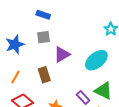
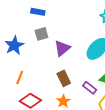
brown rectangle: (44, 75) -> (64, 78), moved

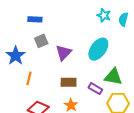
orange line: (20, 78) -> (29, 78), moved
brown rectangle: (64, 78) -> (69, 82), turned -56

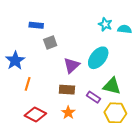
cyan semicircle: (123, 19) -> (125, 29), turned 80
gray square: (41, 41) -> (50, 43), moved
purple triangle: (64, 53) -> (72, 65), moved

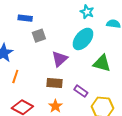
cyan star: (105, 24) -> (87, 12), moved
cyan ellipse: (98, 58) -> (83, 39), moved
green triangle: (112, 86) -> (102, 63), moved

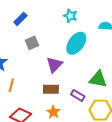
cyan star: (87, 12) -> (70, 16), moved
blue rectangle: (25, 18) -> (20, 19), moved, turned -48
green triangle: (102, 63) -> (98, 79), moved

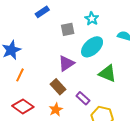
gray square: (32, 43) -> (68, 29), moved
green triangle: (98, 79) -> (107, 73), moved
brown rectangle: (51, 89) -> (58, 87), turned 35

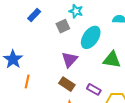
cyan star: (92, 19) -> (76, 11), moved

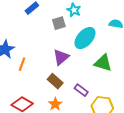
orange line: (27, 82) -> (22, 64), moved

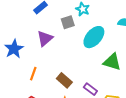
purple triangle: (61, 57) -> (45, 39), moved
orange line: (22, 64) -> (33, 74), moved

